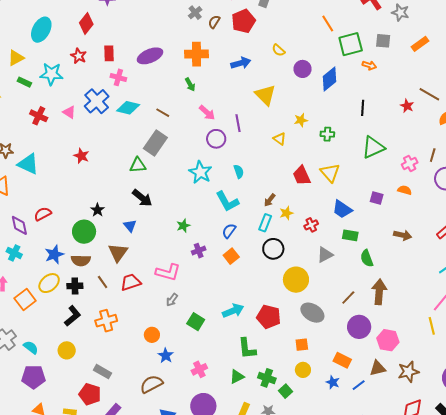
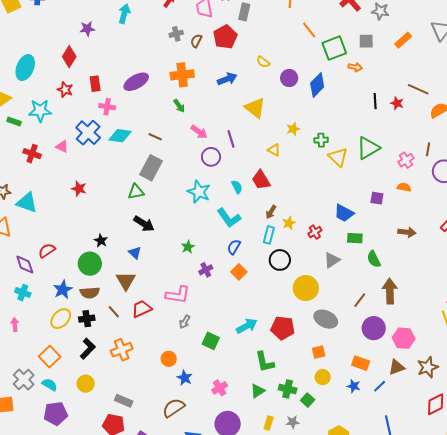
gray cross: (195, 13) -> (176, 34), turned 32
black line: (363, 108) -> (375, 101), moved
yellow triangle: (330, 173) -> (338, 157), moved
red trapezoid: (302, 176) -> (261, 180), moved
orange square: (25, 299) -> (50, 357), moved

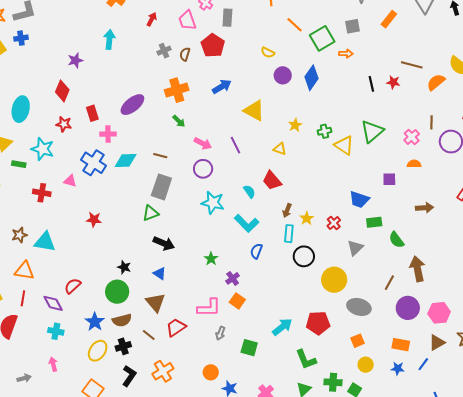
yellow semicircle: (263, 62) -> (268, 53), moved
cyan star: (40, 111) -> (43, 149), turned 30
purple circle: (211, 157) -> (203, 169), moved
orange square: (239, 272) -> (237, 301), moved

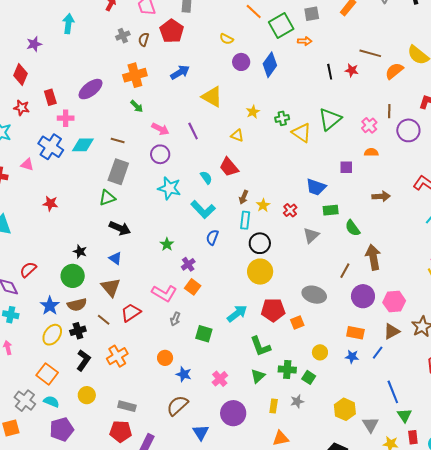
yellow circle: (334, 280) -> (260, 272), moved
pink L-shape: (209, 308) -> (164, 293), turned 30
orange square: (358, 341) -> (297, 322), moved

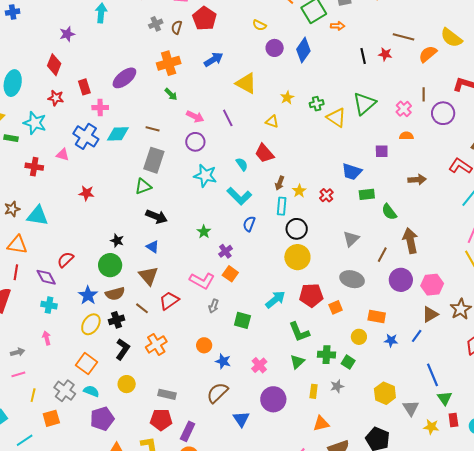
gray triangle: (311, 235) -> (351, 239), moved
orange rectangle: (355, 333) -> (377, 316), moved

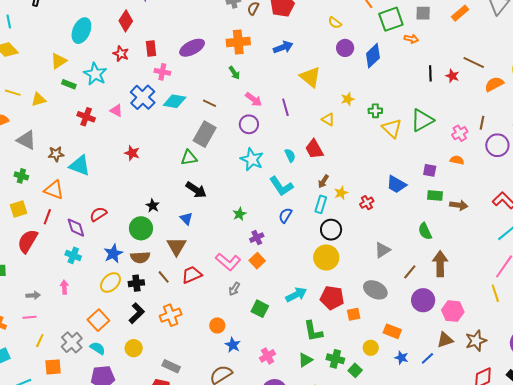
green rectangle: (367, 194) -> (435, 196), moved

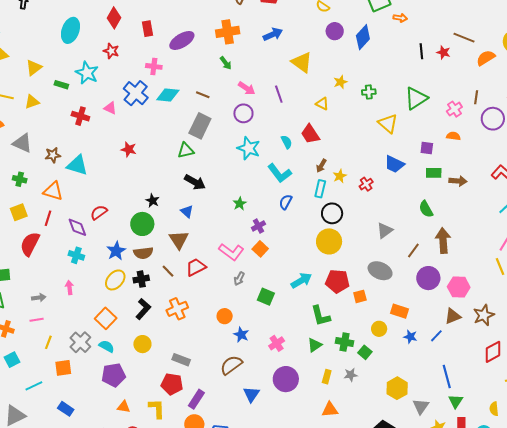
red rectangle: (151, 49) -> (147, 29), moved
yellow triangle: (59, 61) -> (34, 68), moved
yellow triangle: (392, 128) -> (388, 123), moved

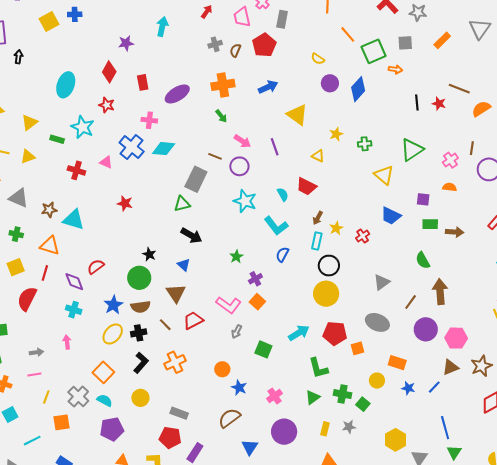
brown line: (203, 95) -> (215, 156), moved
red trapezoid: (310, 134) -> (306, 186), turned -30

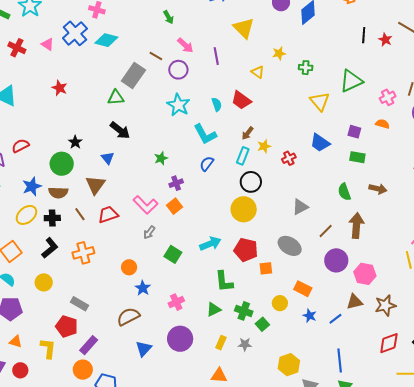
brown arrow: (455, 232) -> (378, 189), moved

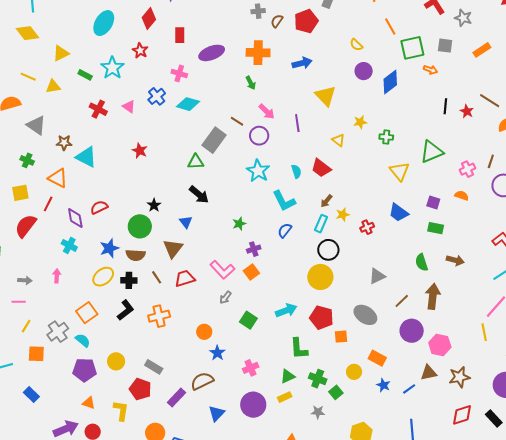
blue cross: (75, 33) -> (157, 96), size x0.7
yellow circle: (44, 282) -> (116, 361), moved
yellow rectangle: (221, 343) -> (285, 397), moved, turned 40
purple rectangle: (89, 345) -> (176, 397), moved

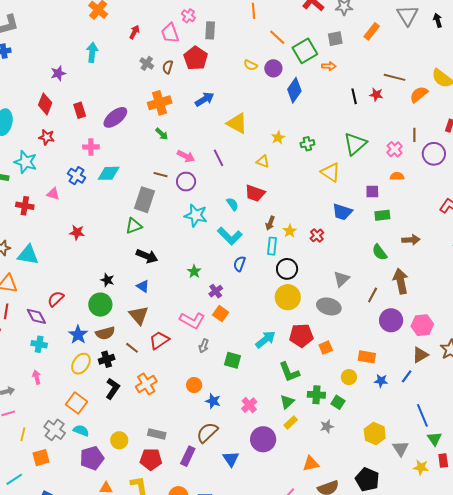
gray cross: (258, 11) -> (147, 63), turned -32
purple circle: (364, 71) -> (273, 68), moved
gray ellipse: (365, 315) -> (329, 306), moved

